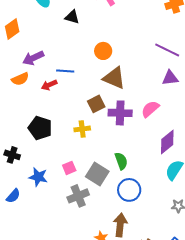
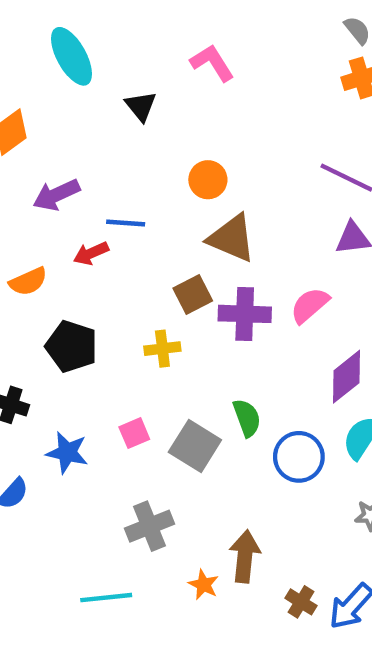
black triangle: (72, 17) -> (141, 106), turned 35
orange semicircle: (20, 79) -> (28, 281), moved
blue circle: (129, 190) -> (299, 457), moved
gray cross: (78, 196) -> (149, 526), moved

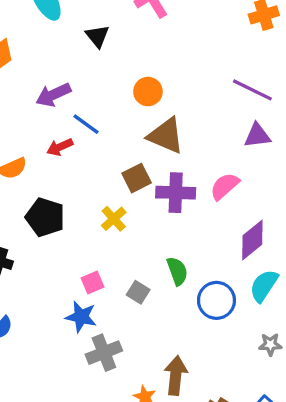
purple arrow: (56, 195) -> (53, 95), moved
blue line: (126, 223) -> (86, 124), turned 32
yellow cross: (162, 349) -> (114, 219), turned -35
gray square: (195, 446) -> (138, 292), size x0.6
blue star: (67, 453) -> (81, 317), moved

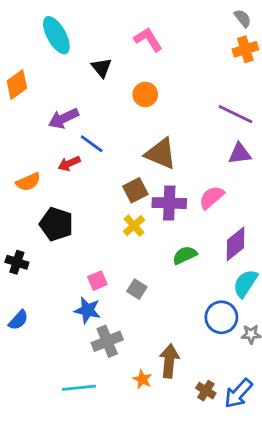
orange circle: (148, 92) -> (145, 94), moved
yellow cross: (114, 219) -> (134, 226), moved
green semicircle: (177, 271) -> (185, 255), moved, turned -95
blue circle: (216, 300) -> (221, 317), moved

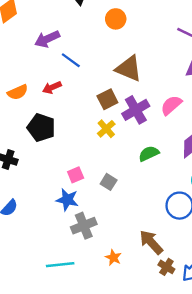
red arrow: (69, 164) -> (52, 87), moved
purple cross: (169, 203) -> (136, 110), turned -32
brown arrow: (169, 361) -> (151, 242), moved, turned -48

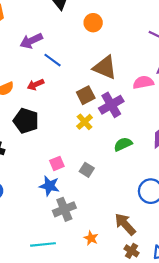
pink semicircle: (171, 105) -> (143, 82), moved, turned 30
brown cross: (166, 267) -> (131, 251), moved

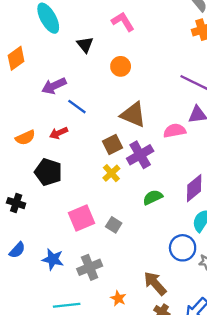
pink square: (57, 163) -> (82, 218), size x1.6
blue star: (49, 186) -> (53, 259), moved

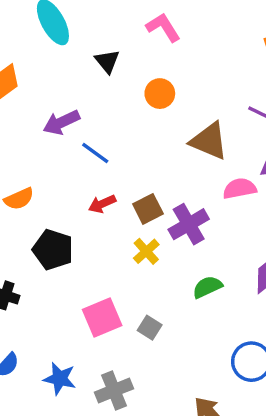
brown triangle: (133, 115) -> (209, 141), moved
red arrow: (59, 133) -> (102, 204), moved

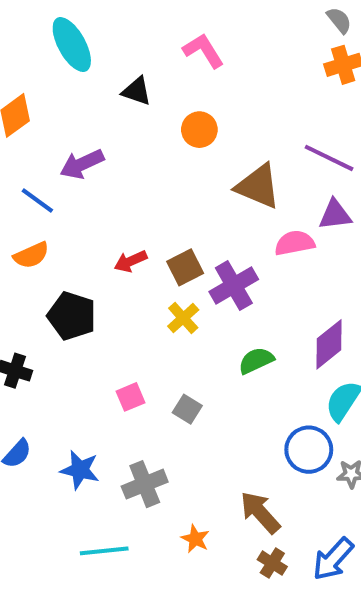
black triangle: (107, 61) -> (137, 91), turned -32
blue line: (95, 153) -> (37, 200), moved
pink square: (102, 317) -> (131, 397), size x0.6

